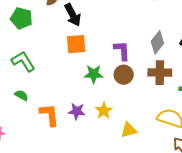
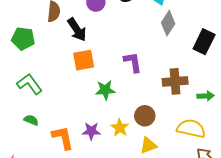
gray diamond: (157, 42) -> (168, 23), moved
brown circle: (124, 75) -> (145, 116), moved

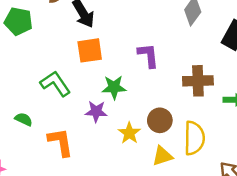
green L-shape: (29, 84) -> (55, 84), moved
yellow semicircle: (191, 129) -> (194, 138), moved, turned 76
purple star: (91, 131) -> (96, 112), moved

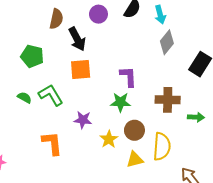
green pentagon: (18, 21) -> (32, 56), moved
green star: (114, 87) -> (120, 102), moved
green semicircle: (24, 119) -> (24, 98), moved

